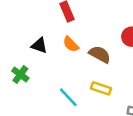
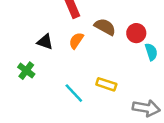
orange semicircle: (71, 44) -> (76, 41), turned 78
brown semicircle: (100, 54) -> (105, 27), moved

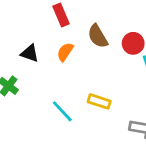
brown semicircle: (105, 27) -> (98, 36), turned -150

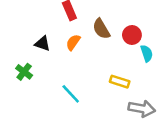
yellow rectangle: (99, 101) -> (120, 82), moved

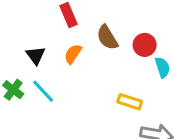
black triangle: (42, 44) -> (36, 55), turned 35
cyan line: (71, 94) -> (43, 91), moved

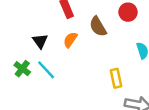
red circle: (145, 45) -> (128, 12), moved
yellow rectangle: (130, 102) -> (116, 78), turned 60

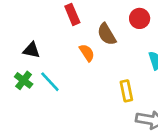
orange semicircle: (70, 40) -> (87, 53), moved, turned 112
black triangle: (40, 41) -> (31, 50), moved, turned -42

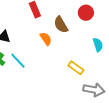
yellow rectangle: (126, 91) -> (76, 68), turned -42

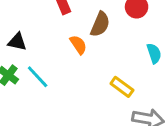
brown semicircle: (61, 25) -> (100, 24), turned -126

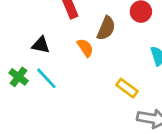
black triangle: (17, 42) -> (41, 45), moved

